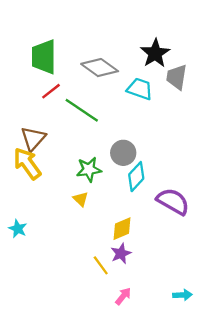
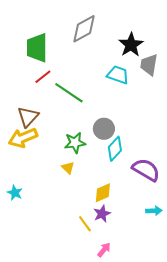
gray diamond: (100, 68) -> (84, 29), moved, turned -64
yellow arrow: (27, 163) -> (23, 138), turned -76
cyan arrow: (182, 295) -> (154, 211), moved

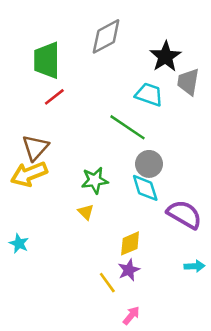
green line: (69, 93) -> (128, 127), moved
gray circle: (104, 129) -> (149, 164), moved
cyan diamond: (115, 149) -> (145, 188), turned -60

